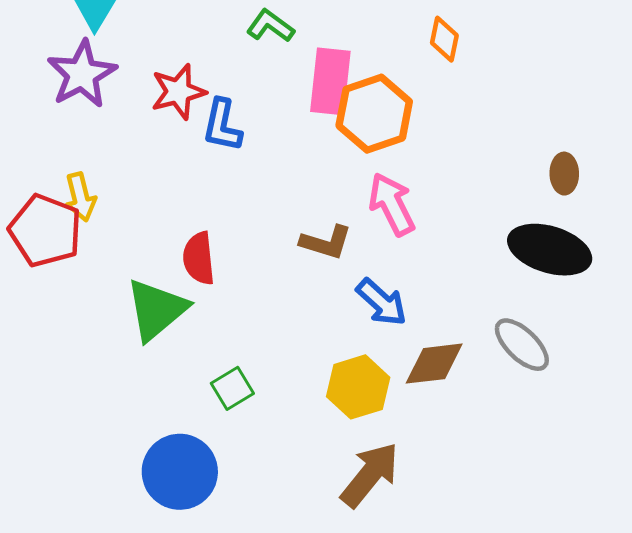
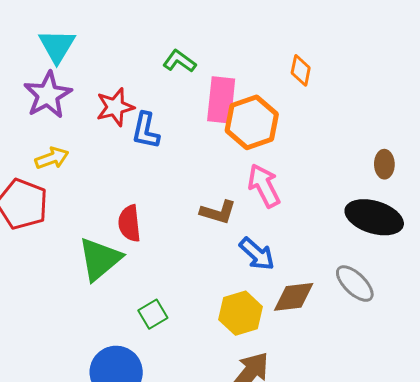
yellow arrow: (80, 197) -> (52, 158), moved, turned -96

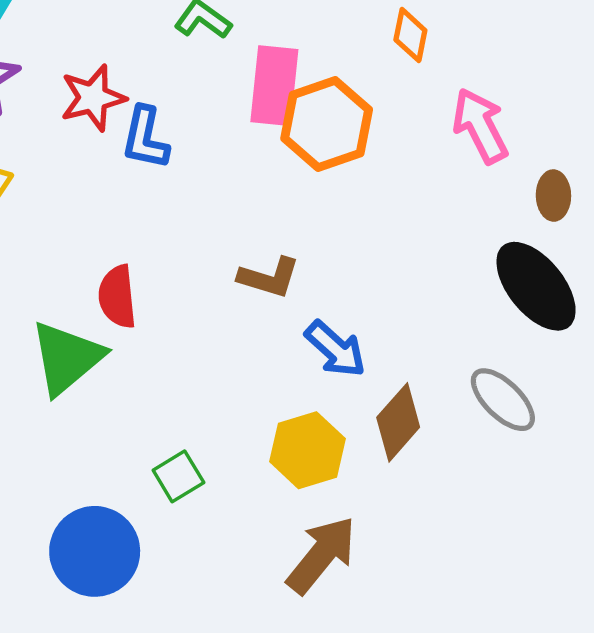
pink arrow: (264, 186) -> (480, 126), moved
black ellipse: (374, 217) -> (536, 286), turned 34
brown diamond: (294, 297) -> (398, 422), turned -42
green square: (153, 314) -> (178, 476), moved

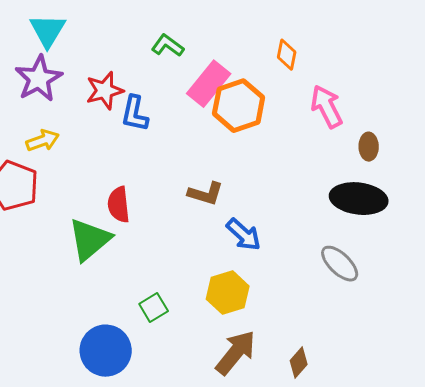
pink rectangle: (274, 86) -> (209, 84), turned 33
black ellipse: (536, 286) -> (359, 199), turned -44
brown diamond: (398, 422) -> (299, 363), moved, size x0.7

